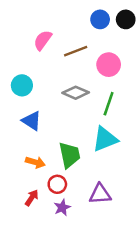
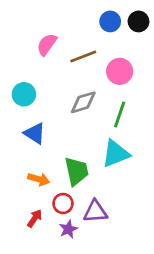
gray diamond: (76, 93) -> (83, 102), turned -40
purple triangle: (100, 194) -> (95, 212), moved

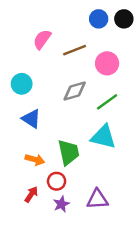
green line: (120, 115) -> (107, 102), turned 35
cyan triangle: (116, 154) -> (103, 137), turned 36
purple triangle: (95, 212) -> (97, 199), moved

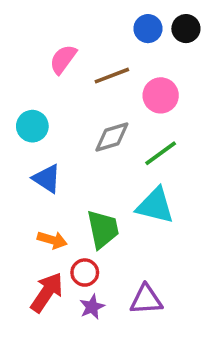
red arrow: (31, 194) -> (47, 292), size x1.6

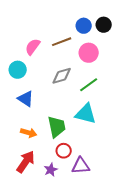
blue circle: (148, 29) -> (84, 26), moved
black circle: (186, 29) -> (104, 25), moved
pink semicircle: (63, 59) -> (33, 47), moved
red circle: (85, 273) -> (64, 151), moved

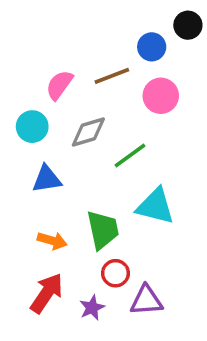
black circle: (104, 25) -> (188, 25), moved
gray diamond: (62, 76) -> (88, 132), moved
green line: (89, 85) -> (130, 156), moved
blue triangle: (26, 99) -> (47, 179), turned -42

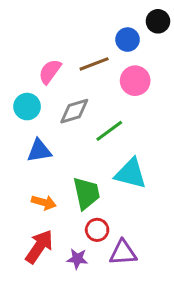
purple star: (92, 308) -> (77, 259), turned 30

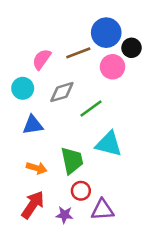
black circle: (158, 21) -> (131, 48), moved
blue circle: (128, 40) -> (106, 33), size x1.5

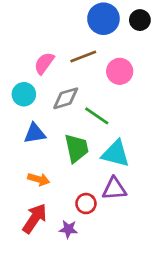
blue circle: (106, 33) -> (103, 19), moved
black circle: (131, 48) -> (140, 20), moved
green line: (91, 109) -> (97, 116), turned 70
green trapezoid: (72, 160) -> (76, 148), moved
purple triangle: (102, 210) -> (114, 189), moved

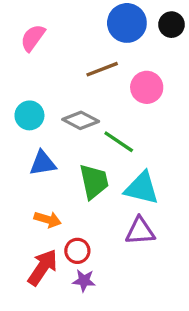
pink semicircle: (44, 63) -> (33, 38), moved
gray diamond: (66, 98) -> (81, 120), turned 44
red circle: (86, 204) -> (77, 251), moved

